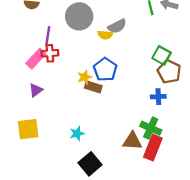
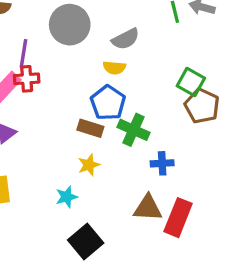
yellow semicircle: (105, 35) -> (114, 68), moved
yellow star: (85, 77) -> (89, 165), moved
blue cross: (158, 97) -> (162, 163), moved
green cross: (151, 128) -> (133, 130), moved

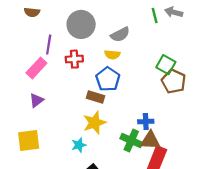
red cross: (27, 79) -> (74, 59), moved
green cross: (133, 130) -> (131, 141), moved
yellow star: (89, 165) -> (94, 123), size x1.5
brown triangle: (148, 208) -> (150, 141), moved

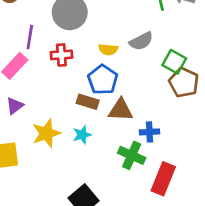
gray semicircle: (120, 35) -> (141, 41), moved
yellow star: (94, 123) -> (46, 133), moved
brown triangle: (150, 141) -> (121, 110), moved
cyan star: (79, 145) -> (82, 135), moved

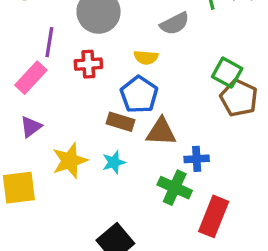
gray semicircle: (141, 41) -> (175, 24), moved

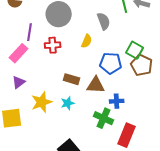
gray semicircle: (175, 24) -> (104, 21), turned -84
yellow semicircle: (146, 57) -> (87, 41), turned -72
blue pentagon: (139, 95) -> (111, 63), moved, turned -30

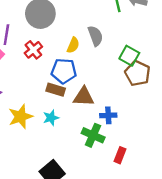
gray semicircle: (104, 21) -> (95, 36), moved
red cross: (53, 45) -> (33, 50), turned -35
blue pentagon: (111, 63) -> (64, 71), moved
red rectangle: (127, 135) -> (120, 155), size x0.6

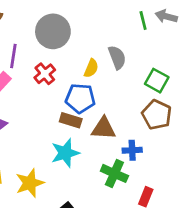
brown pentagon: (138, 73) -> (157, 115), moved
yellow star: (21, 117) -> (30, 183), moved
cyan star: (51, 118) -> (65, 153), size x1.5

